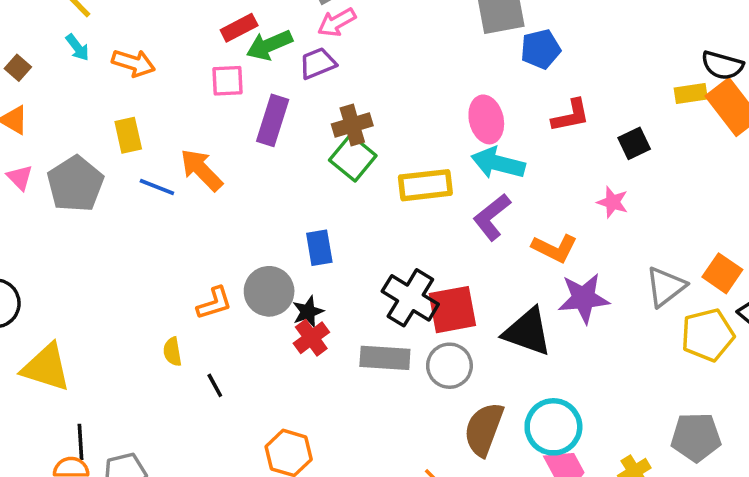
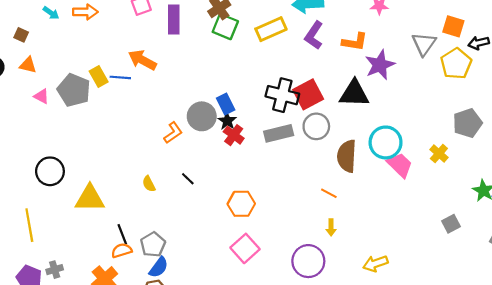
yellow rectangle: (128, 135) -> (99, 77), moved
blue rectangle: (319, 248) -> (226, 104), moved
yellow semicircle: (172, 352) -> (149, 184), moved

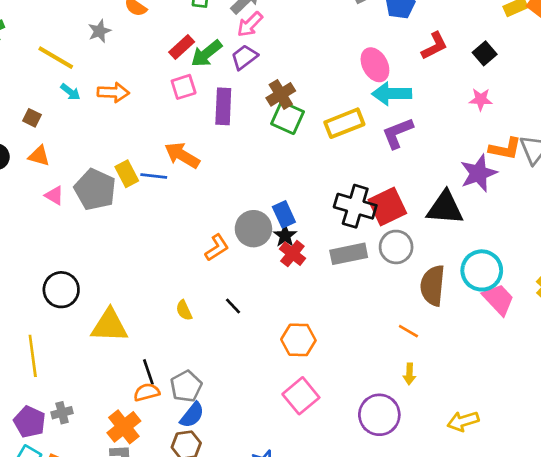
purple L-shape: (314, 35) -> (398, 133), turned 32
orange L-shape: (355, 42) -> (505, 149), moved

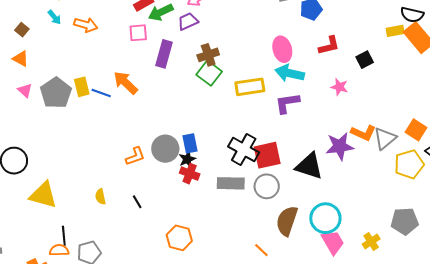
pink star: (481, 99) -> (339, 87), moved
red cross: (292, 254) -> (190, 174), turned -30

